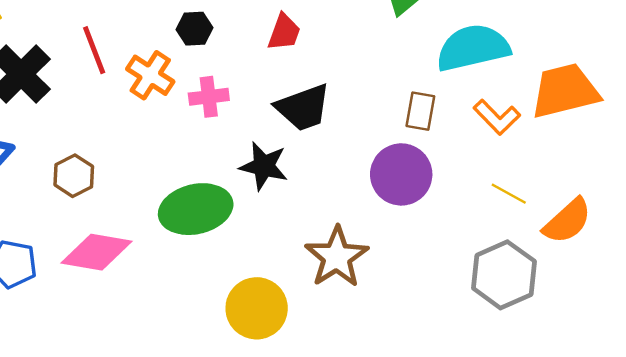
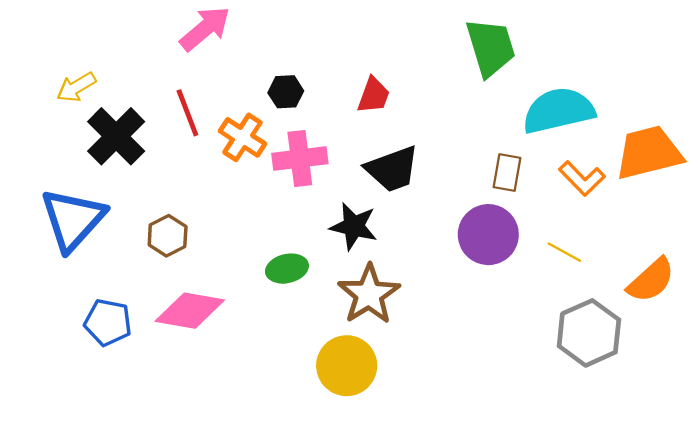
pink cross: (209, 97) -> (300, 159), size x1.4
yellow line: (509, 194) -> (564, 252), moved
green ellipse: (196, 209) -> (287, 269), size x0.6
brown star: (337, 257) -> (369, 294), moved

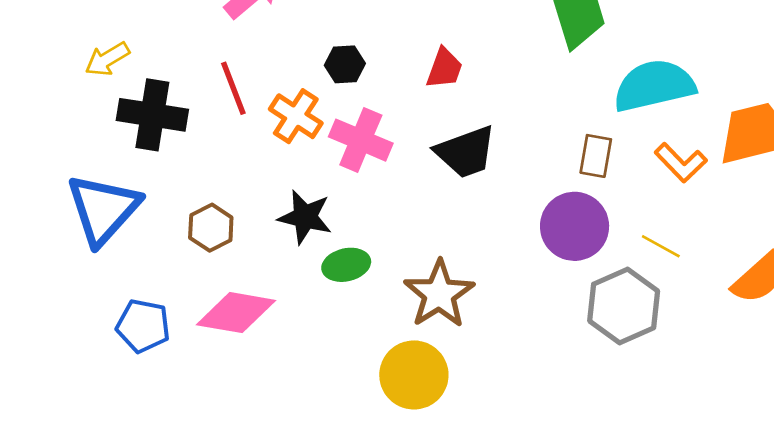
black cross: (116, 136) -> (152, 115), turned -36
pink cross: (300, 159) -> (361, 140), turned 30
black star: (354, 226) -> (305, 217), moved
gray hexagon: (589, 333) -> (624, 306), moved

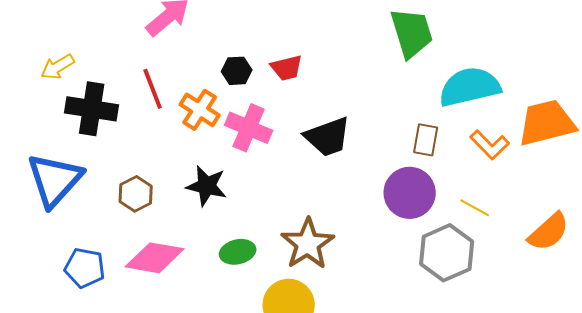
red trapezoid: (444, 68) -> (287, 68), moved, turned 56
green ellipse: (346, 265) -> (238, 252), moved

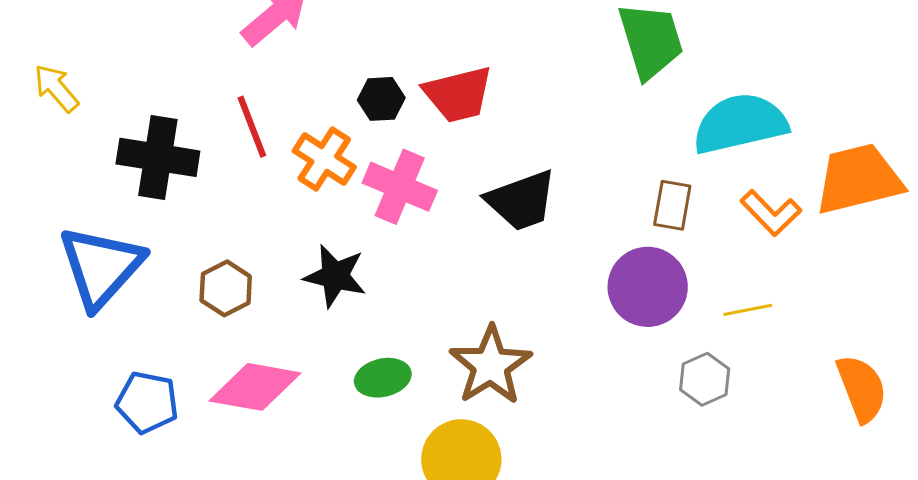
yellow arrow: (58, 67) -> (56, 88), moved, turned 80
red trapezoid: (287, 68) -> (458, 94), size x1.4
yellow line: (475, 208) -> (748, 310), turned -40
orange semicircle: (549, 232) -> (862, 388), moved, turned -69
gray hexagon: (447, 253) -> (705, 379), size x0.6

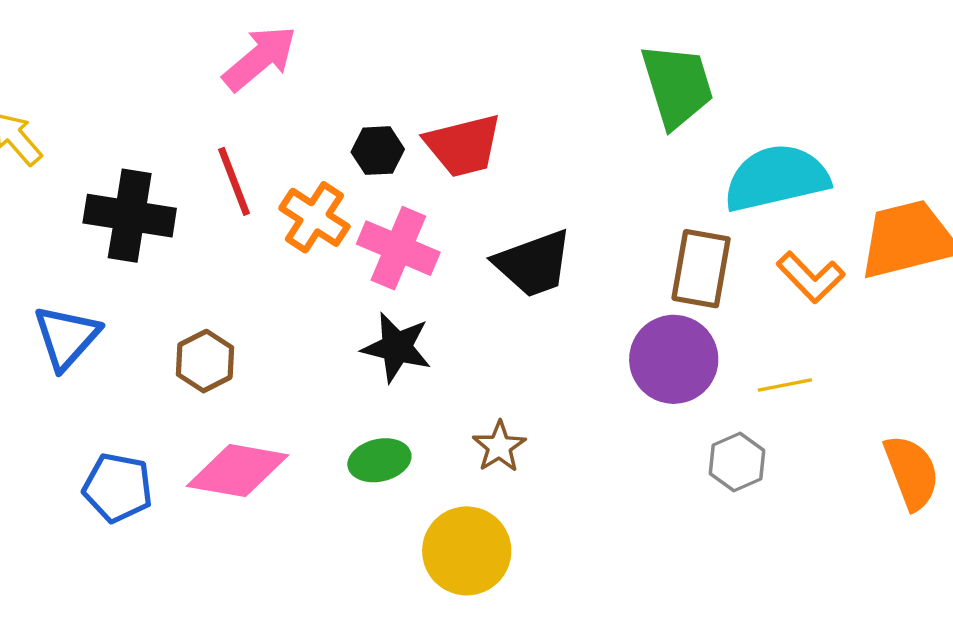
brown rectangle: (672, 205) -> (701, 269), size x1.4
blue triangle: (101, 267) -> (66, 337), size x0.7
black star: (335, 276) -> (397, 347), moved
brown star: (491, 365) -> (499, 447), size x0.6

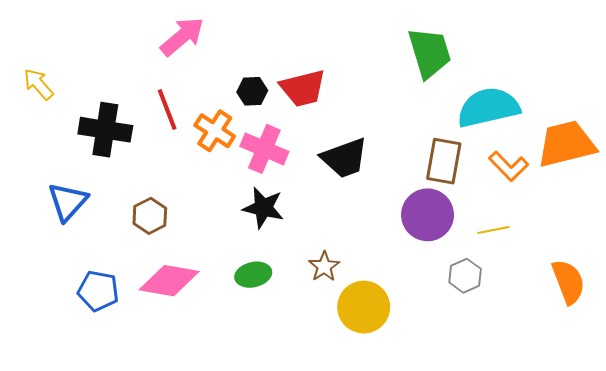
yellow circle: (467, 551) -> (364, 307), moved

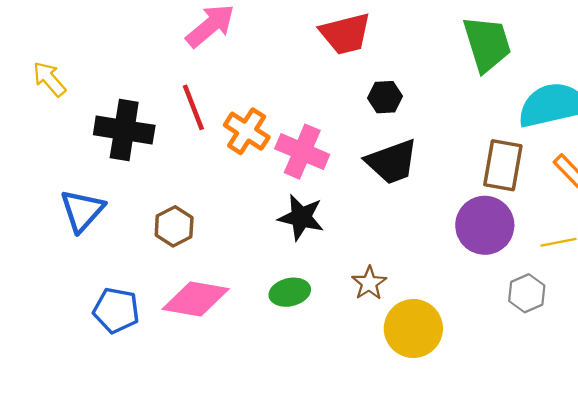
red trapezoid: (303, 88) -> (345, 34), moved
black hexagon: (252, 91) -> (385, 97), moved

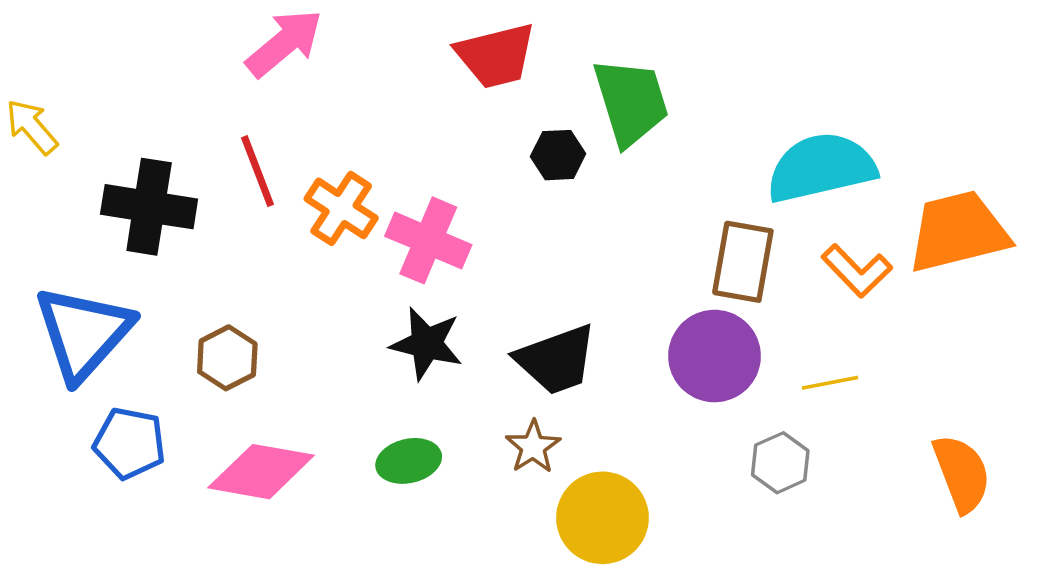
green trapezoid: (487, 44) -> (631, 102), moved
black trapezoid: (392, 162) -> (556, 360), moved
blue triangle: (82, 211) -> (83, 333), size x1.4
blue pentagon: (116, 310) -> (130, 443), moved

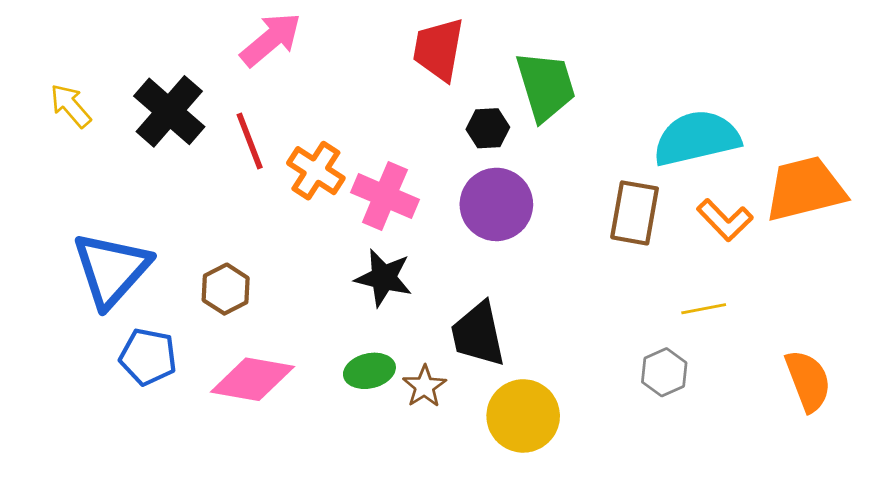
red trapezoid: (496, 56) -> (439, 49), turned 114
black cross: (149, 207) -> (169, 111), moved, turned 32
purple circle: (714, 356) -> (496, 204), moved
black trapezoid: (556, 360) -> (478, 334), moved, turned 98
brown star: (533, 447) -> (424, 386), moved

